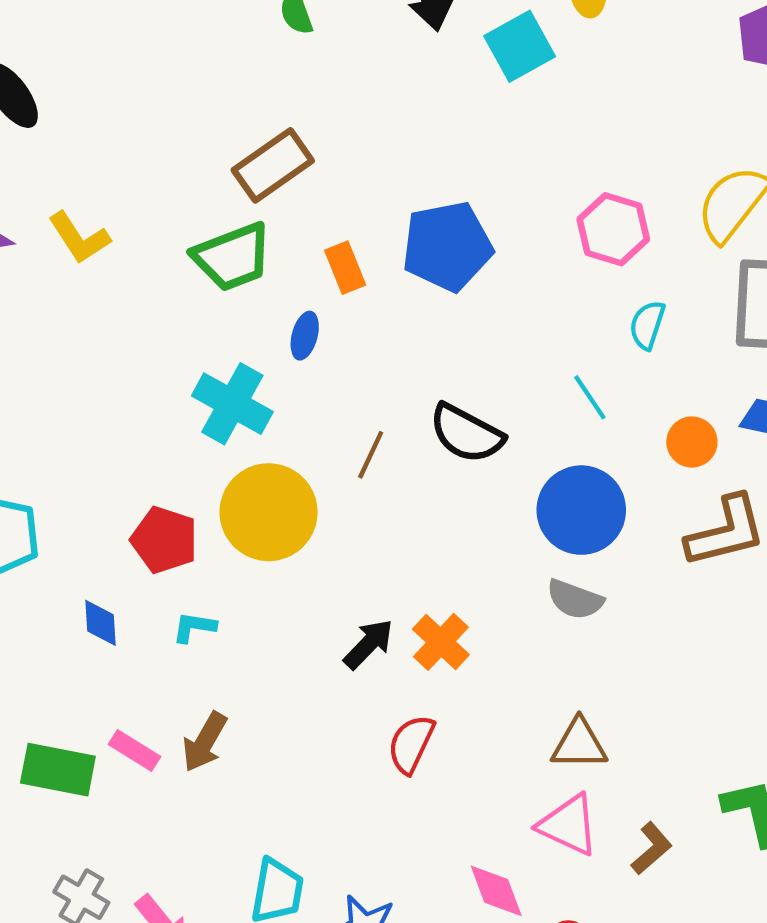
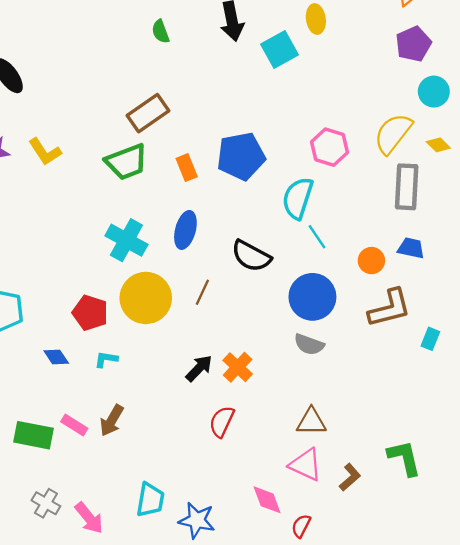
cyan semicircle: (647, 325) -> (298, 198), moved, size x1.6
blue ellipse: (305, 336) -> (185, 230), moved, size x1.5
brown line: (371, 455) -> (202, 292), moved
blue diamond: (100, 623) -> (56, 357), turned -30

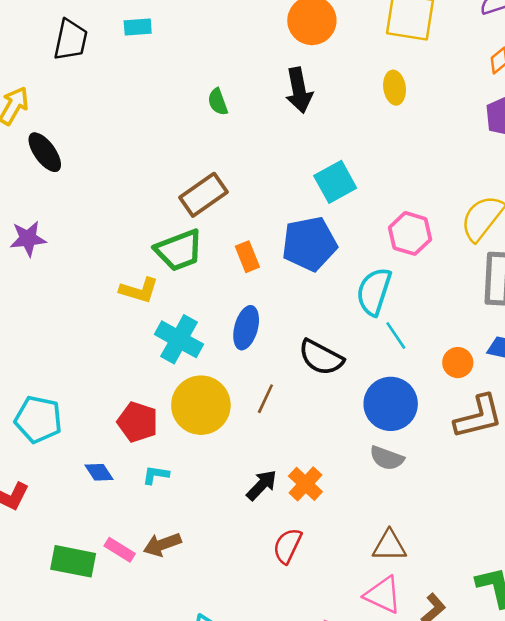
cyan square: (280, 50) -> (335, 182), moved
yellow L-shape: (45, 152) -> (139, 290), moved, turned -40
brown arrow: (112, 420) -> (162, 545), turned 40

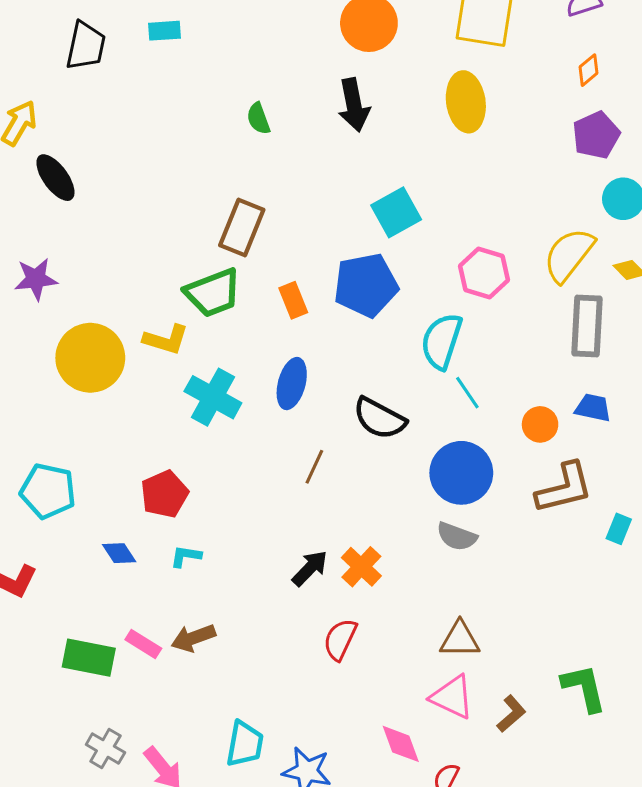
yellow ellipse: (395, 88) -> (466, 102), size x1.5
brown rectangle: (204, 195) -> (242, 228), turned -33
yellow circle: (201, 405) -> (90, 358), moved
red pentagon: (138, 422) -> (164, 494), turned 30

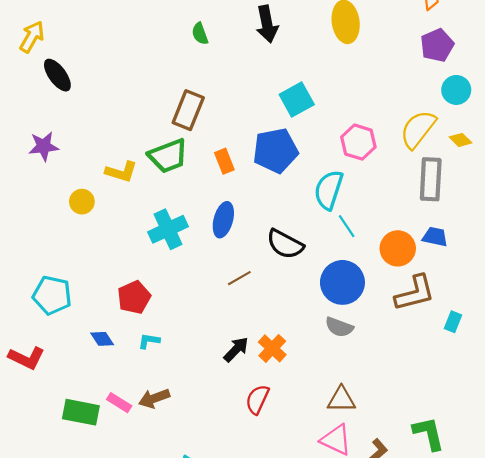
yellow L-shape: (166, 340) -> (121, 172), moved
yellow circle: (90, 358) -> (82, 202), size x0.5
cyan cross: (213, 397) -> (168, 229), turned 36
orange circle: (540, 424) -> (398, 248), size x1.4
brown line: (314, 467) -> (239, 278), turned 35

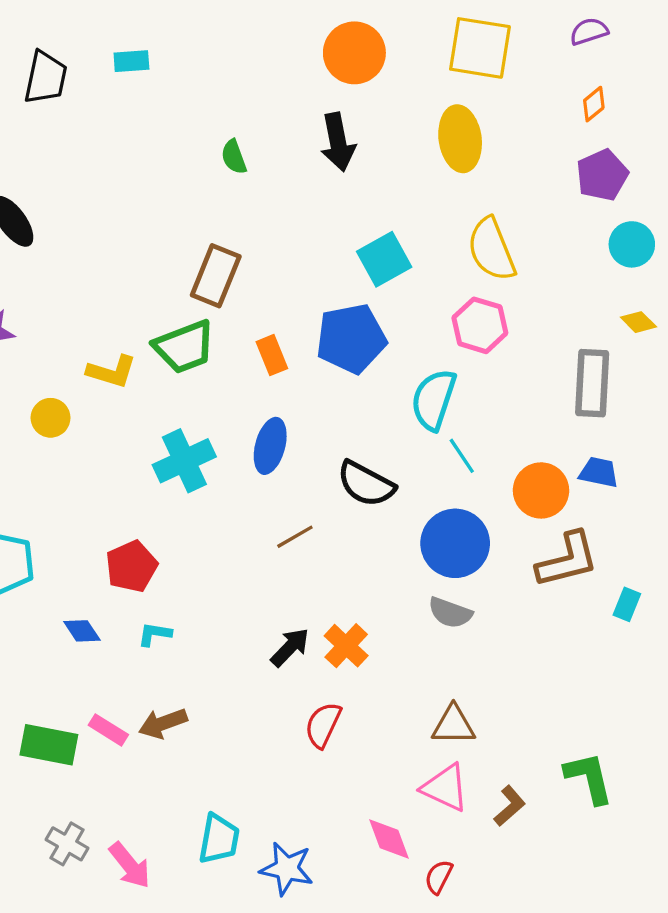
yellow semicircle: (418, 129) -> (491, 249), moved, turned -60

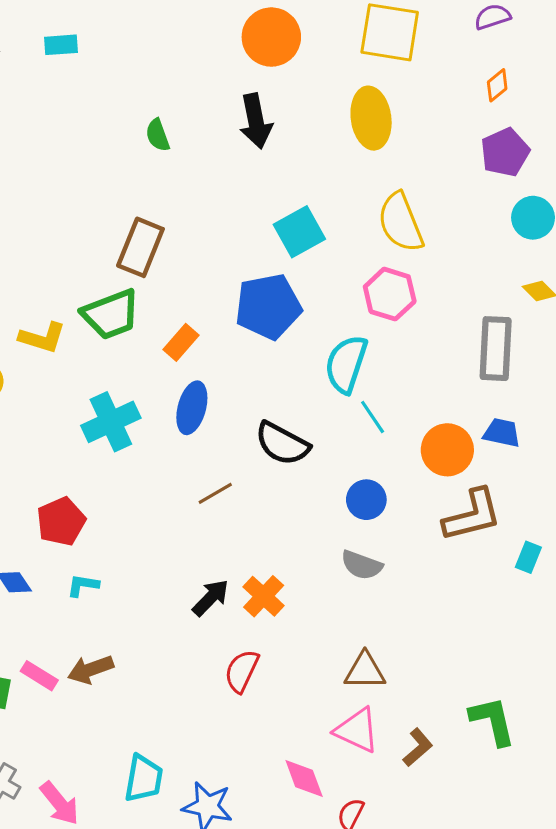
orange rectangle: (272, 355) -> (181, 342), moved, turned 63
blue circle: (455, 543) -> (366, 500), size x0.6

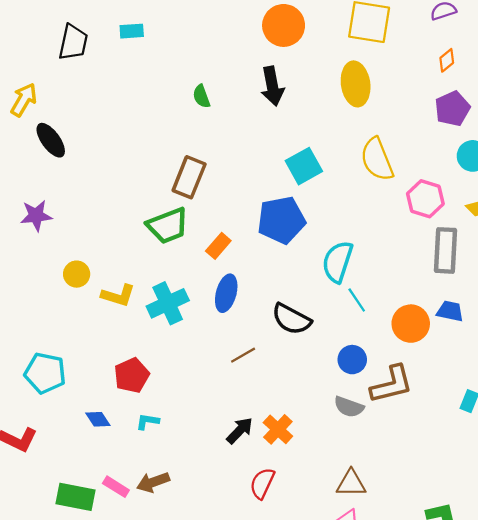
pink hexagon: (390, 294) -> (425, 199), moved
yellow L-shape: (42, 338) -> (118, 295), moved
brown L-shape: (472, 515) -> (392, 384), moved

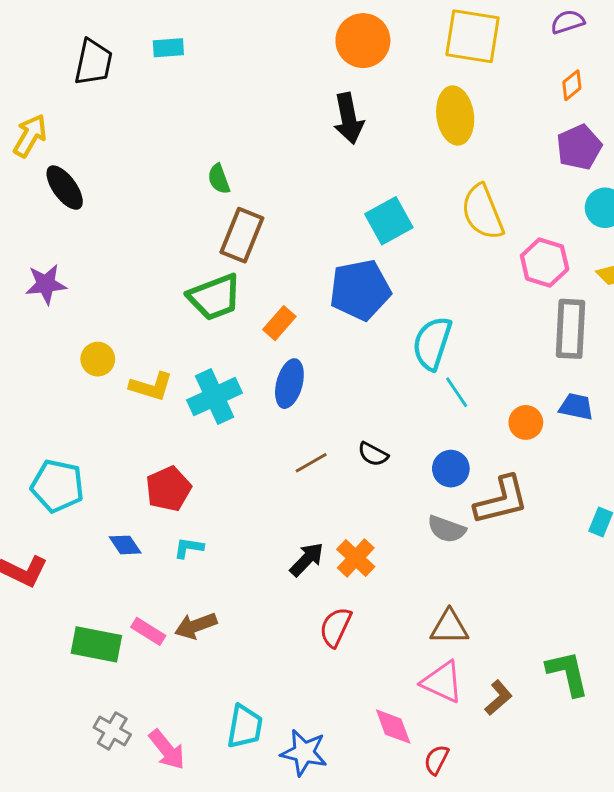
green semicircle: (201, 96) -> (219, 179), moved
black semicircle: (291, 319) -> (373, 454), moved, size x0.6
orange circle: (411, 324) -> (526, 422), size x0.7

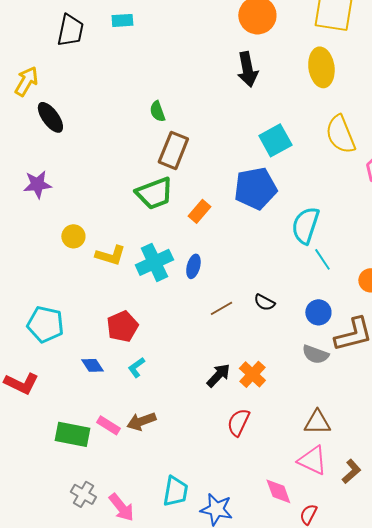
blue ellipse: (289, 384) -> (193, 266), moved, size x0.7
cyan L-shape: (189, 548) -> (136, 367), turned -45

